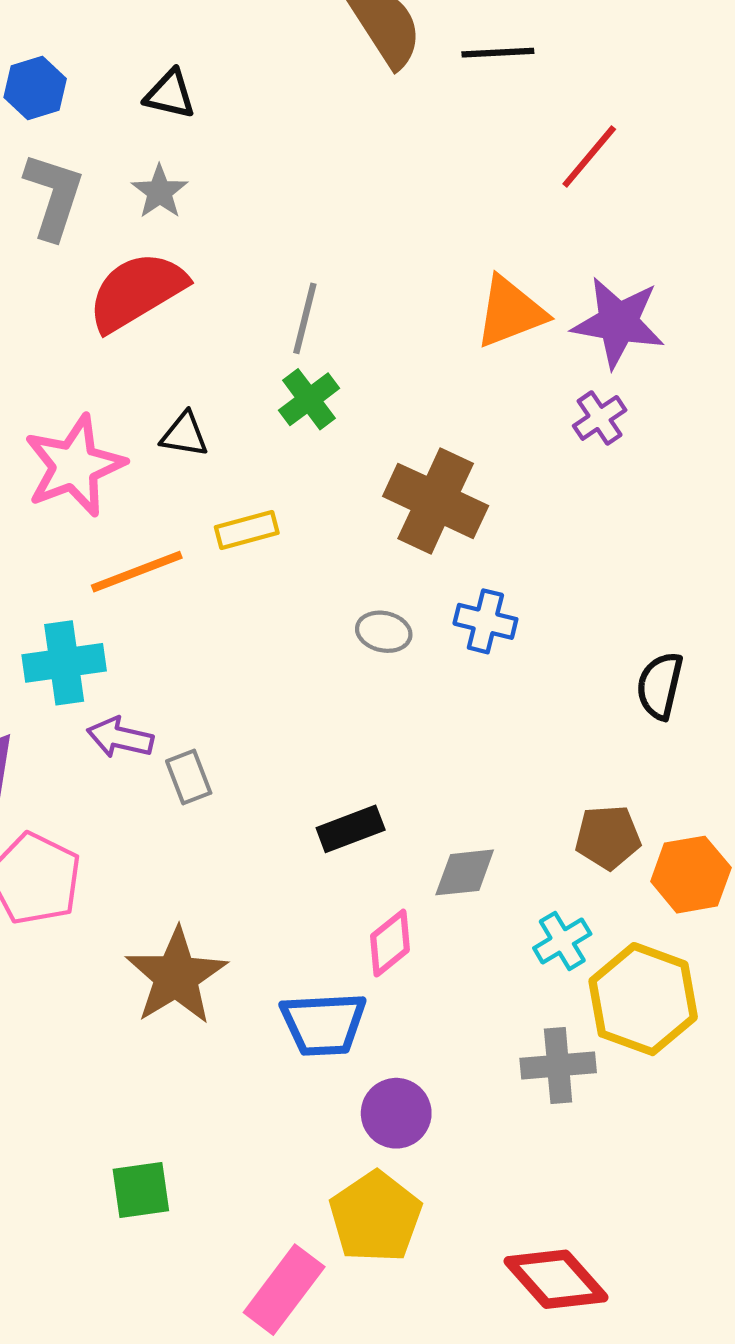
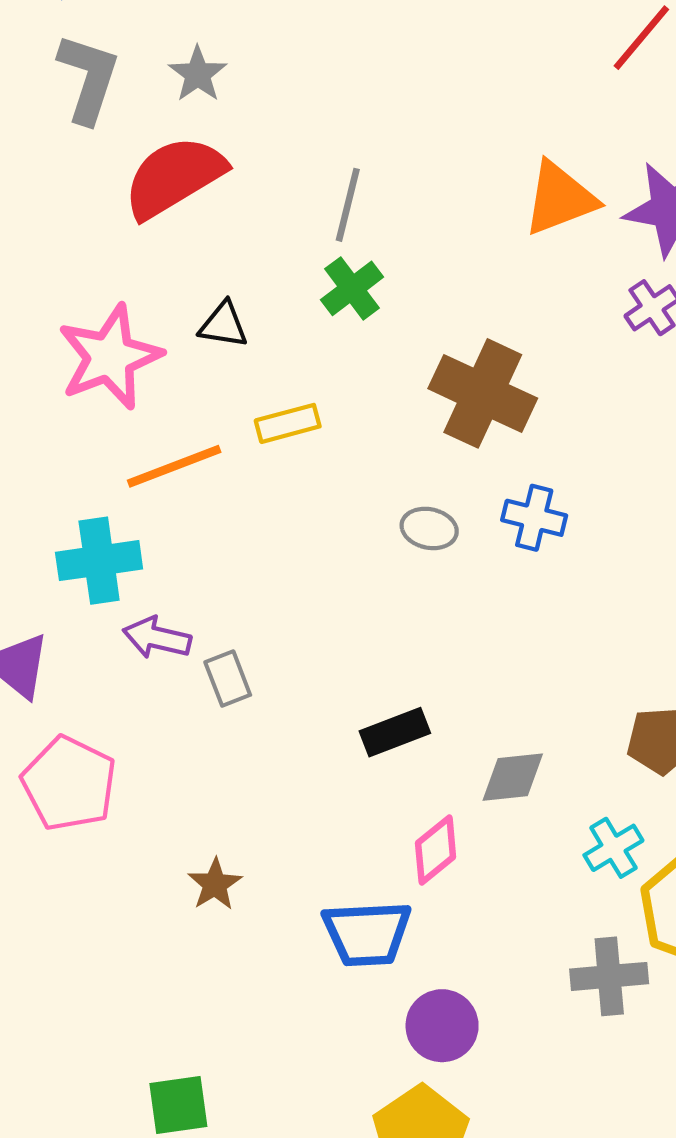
brown star: (176, 976) -> (215, 884), size x0.5

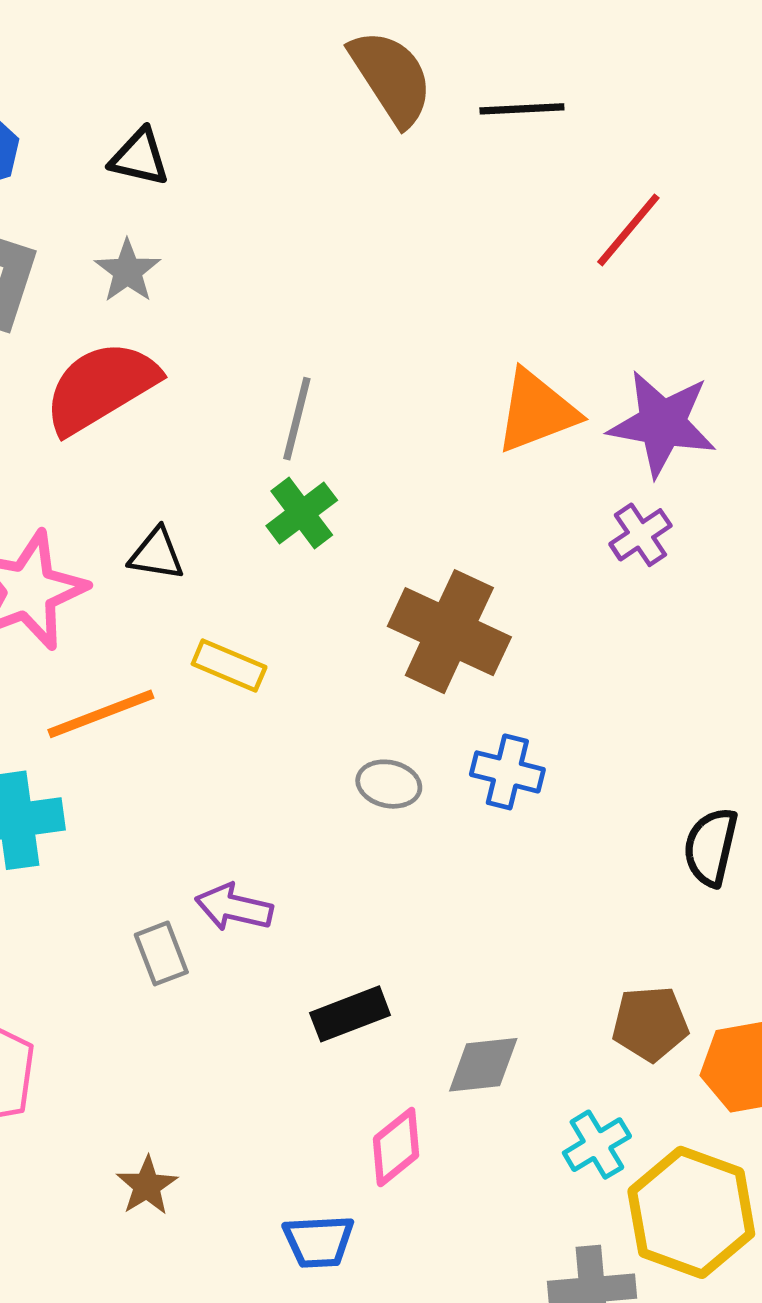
yellow rectangle: (288, 423) -> (229, 665), turned 38
purple arrow: (157, 638) -> (234, 907), moved
blue trapezoid: (367, 934) -> (319, 1241), size x0.7

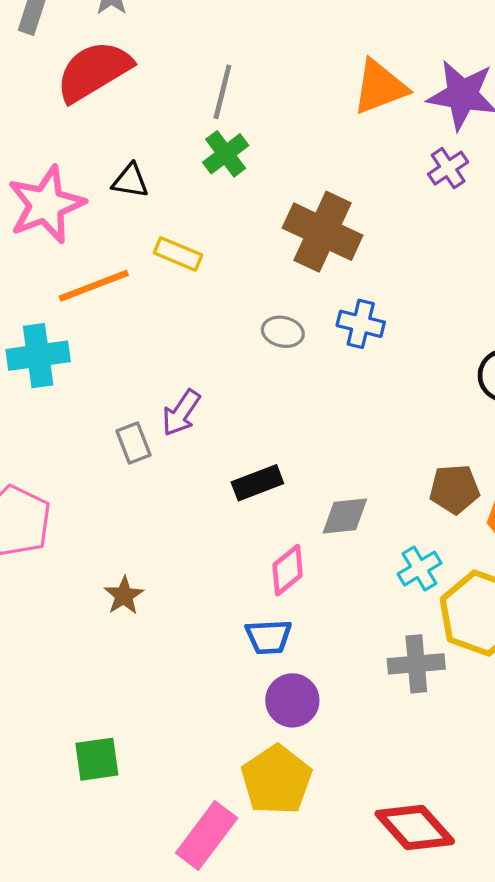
purple arrow: (234, 907) -> (181, 413), turned -69
blue trapezoid: (319, 1241) -> (269, 637), moved

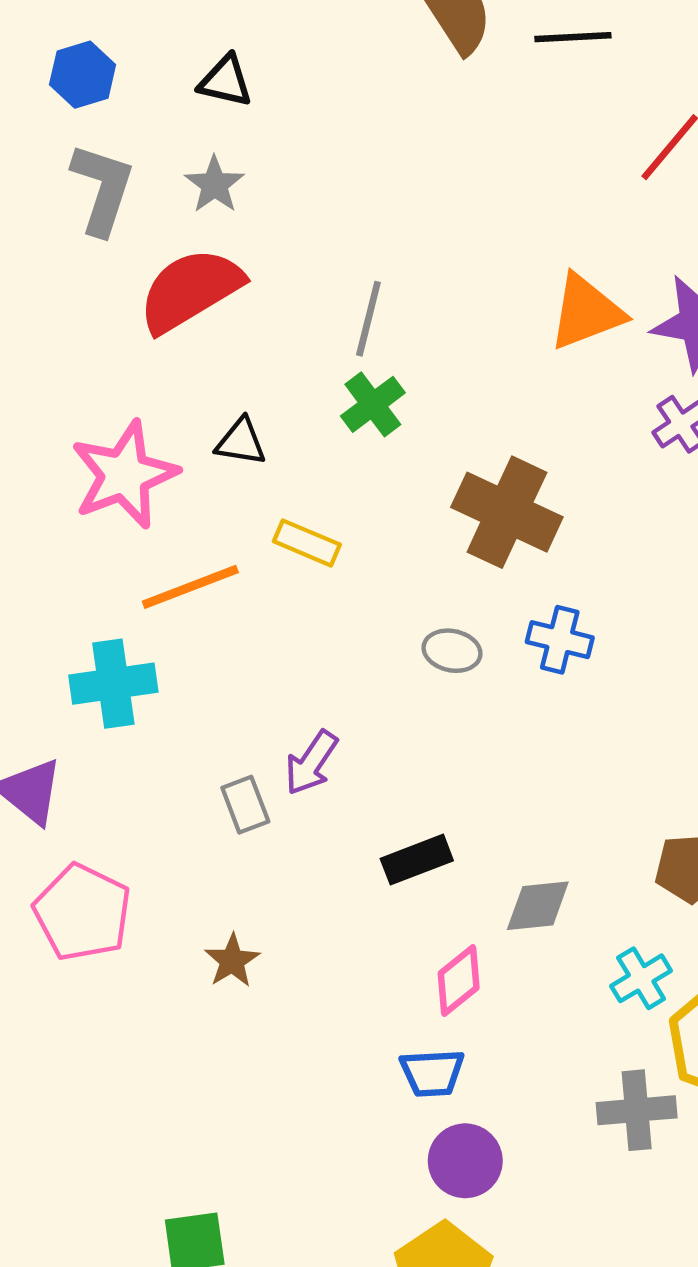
brown star: (124, 596) -> (232, 961), moved

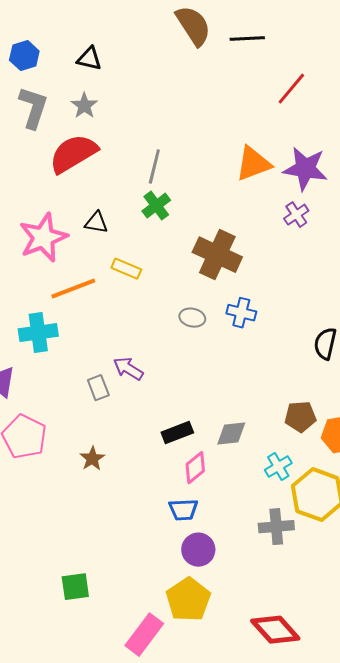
purple arrow: (311, 763) -> (128, 369), turned 88
black rectangle: (417, 860) -> (177, 433), moved

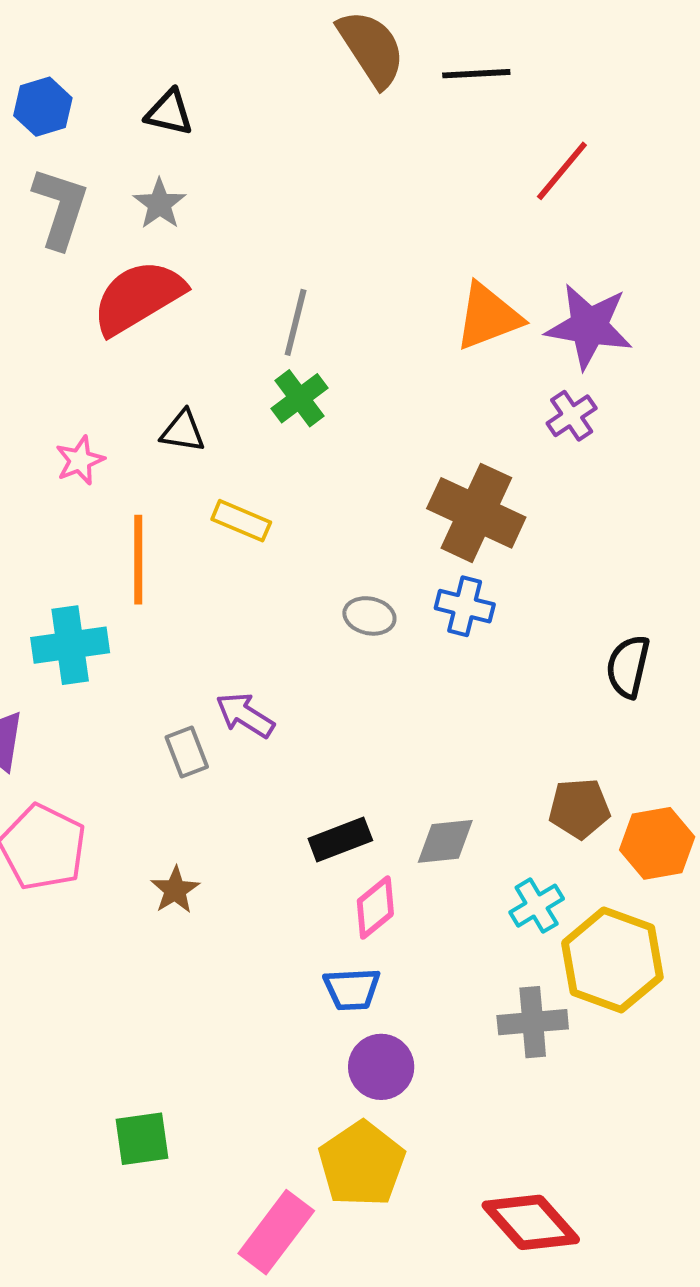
pink star: (43, 238) -> (80, 460), size x0.5
brown cross: (217, 255) -> (476, 513), moved
orange line: (73, 289) -> (138, 560), turned -69

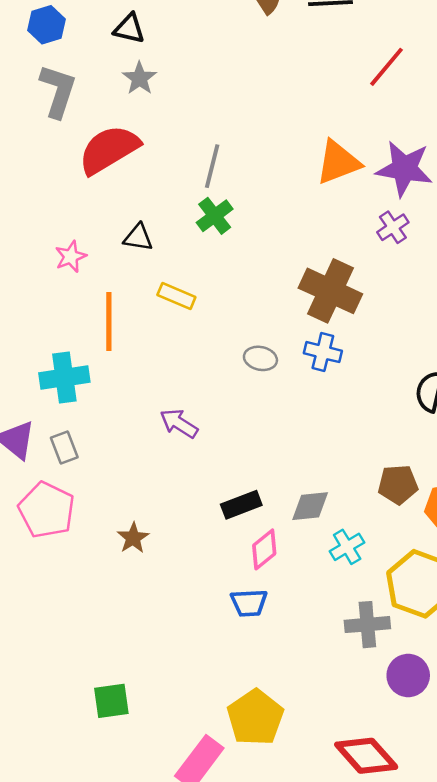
gray star: (160, 204) -> (139, 78), moved
gray rectangle: (187, 752) -> (64, 448), moved
cyan cross: (537, 906) -> (347, 547), moved
purple circle: (381, 1067) -> (408, 675), moved

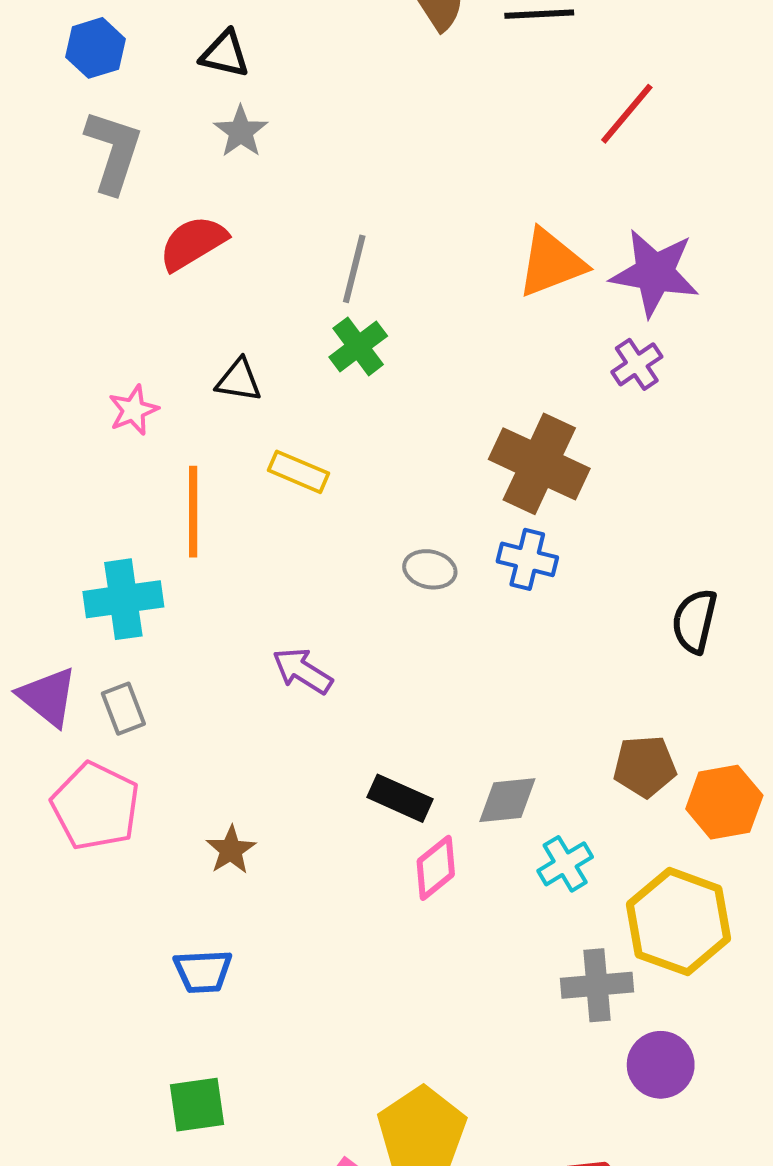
red semicircle: (109, 150) -> (193, 243), size x0.7
black rectangle: (241, 505) -> (400, 798), turned 45
blue trapezoid: (249, 603) -> (203, 971), moved

